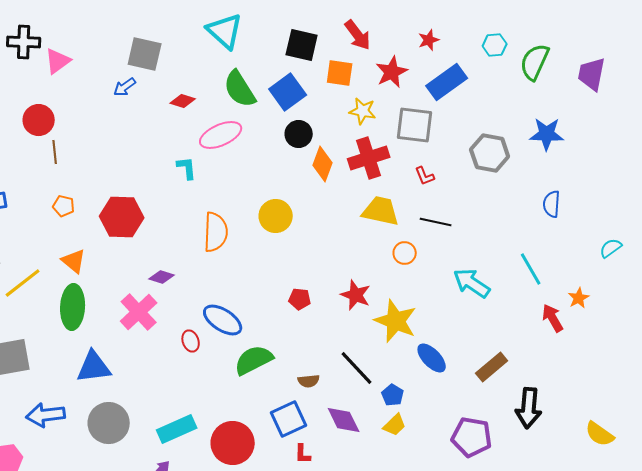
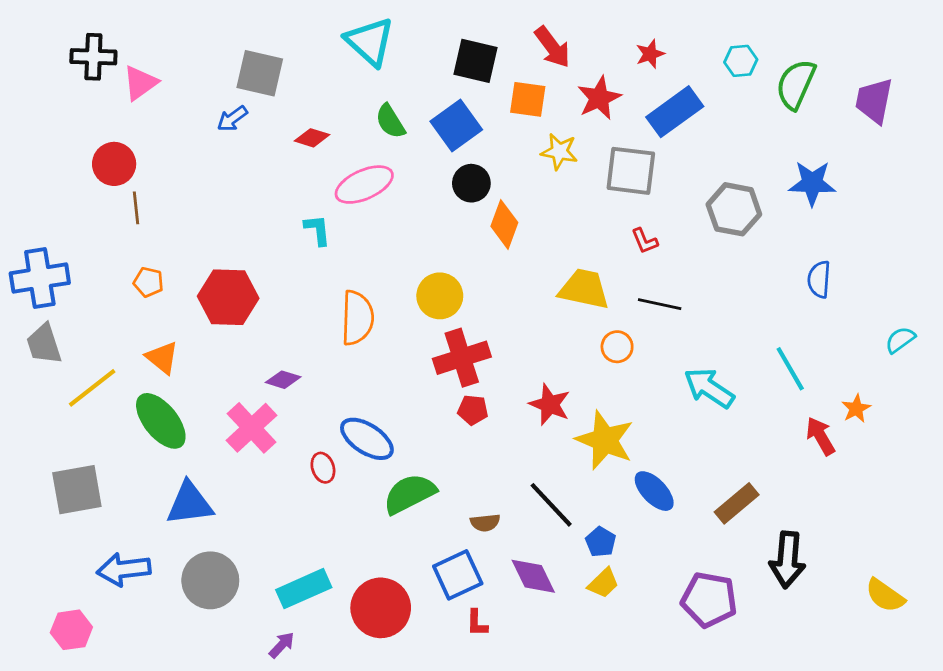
green semicircle: (240, 89) -> (390, 121), size x0.7
red cross: (369, 158) -> (462, 358), moved
green ellipse: (73, 307) -> (161, 421), turned -42

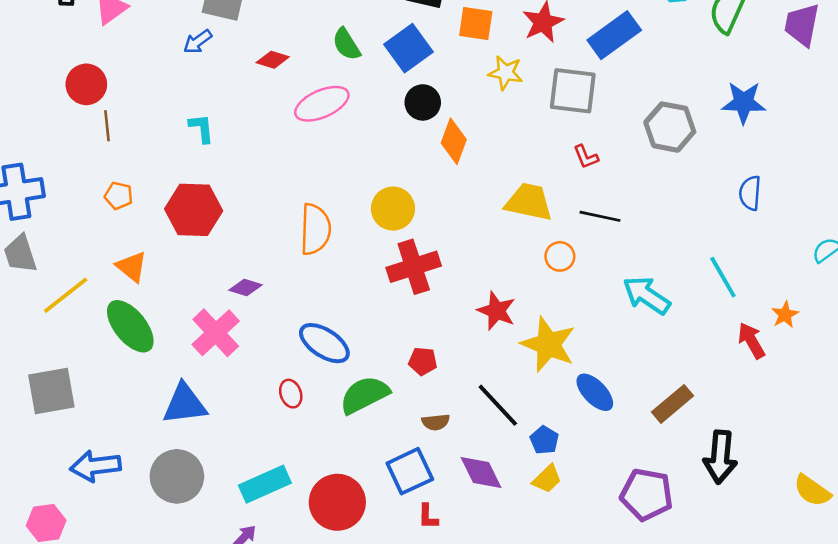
cyan L-shape: (317, 230) -> (201, 128), moved
red pentagon: (473, 410) -> (423, 361), moved
red ellipse: (323, 468) -> (291, 394), moved
blue triangle: (190, 503) -> (185, 404), moved

